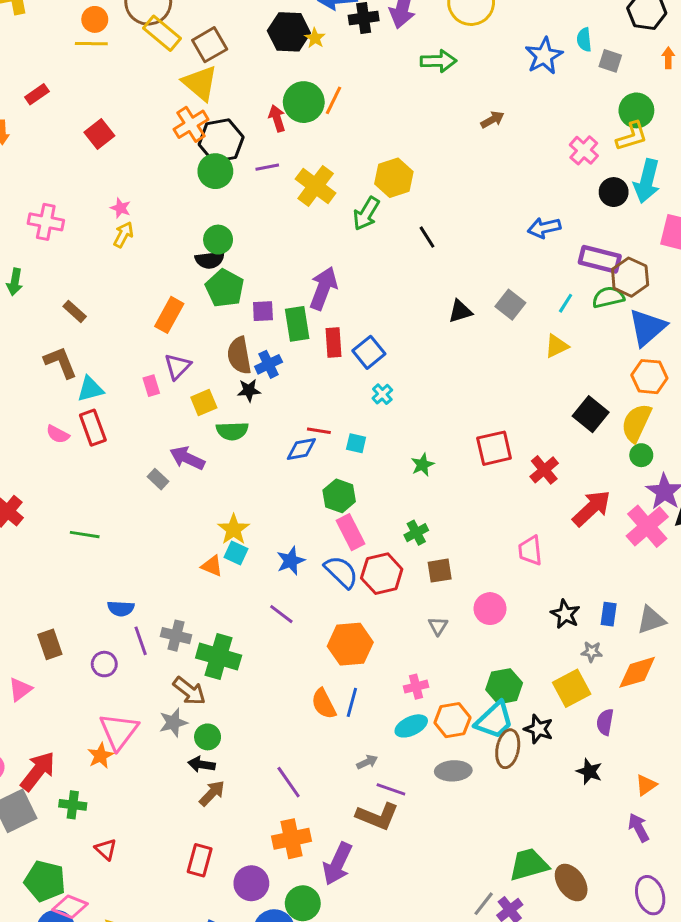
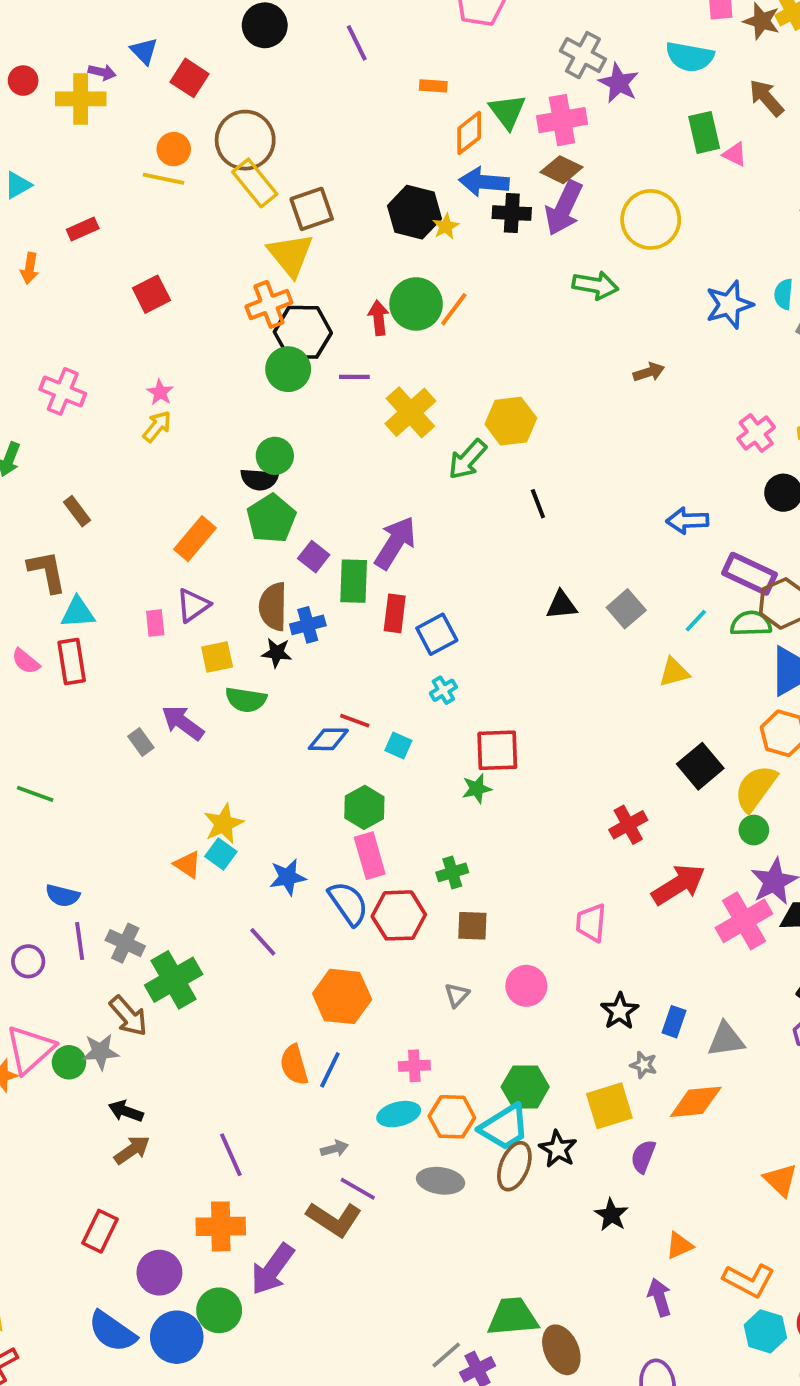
purple square: (263, 311) -> (314, 557), turned 30
red square: (494, 448) -> (497, 750), moved
green cross: (219, 657) -> (174, 980), turned 33
green circle: (208, 737) -> (69, 1062), moved

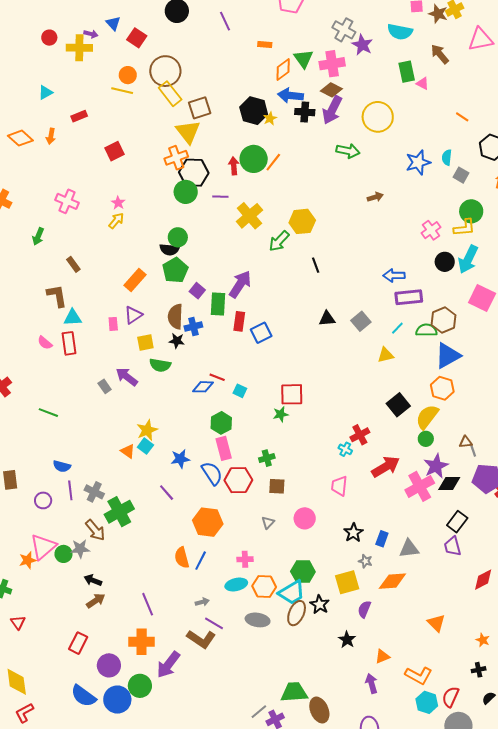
purple rectangle: (750, 574) -> (409, 297), moved, turned -32
cyan cross: (443, 690) -> (345, 449), moved, turned -32

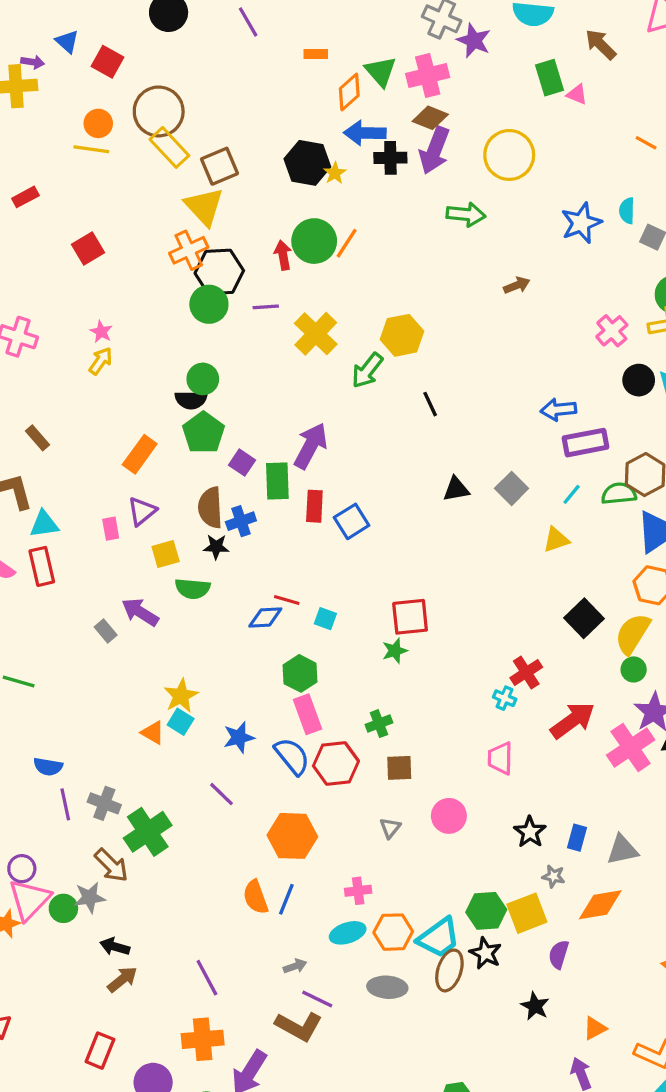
purple circle: (43, 500) -> (22, 869), moved
green hexagon: (303, 572) -> (486, 911), moved

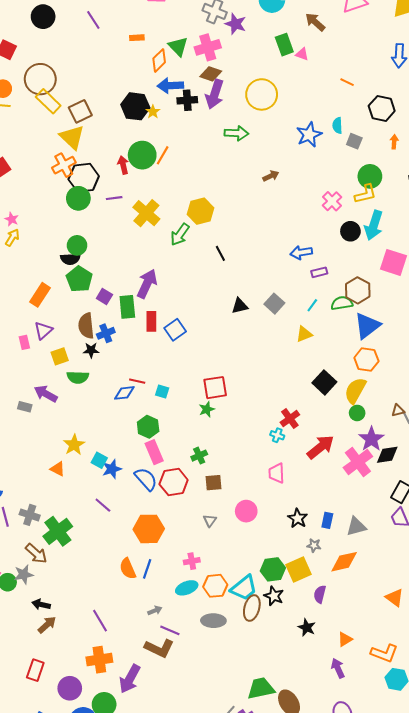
purple rectangle: (586, 443) -> (319, 272), size x0.6
gray rectangle: (106, 631) -> (25, 407), turned -32
cyan square: (181, 722) -> (99, 460), moved

